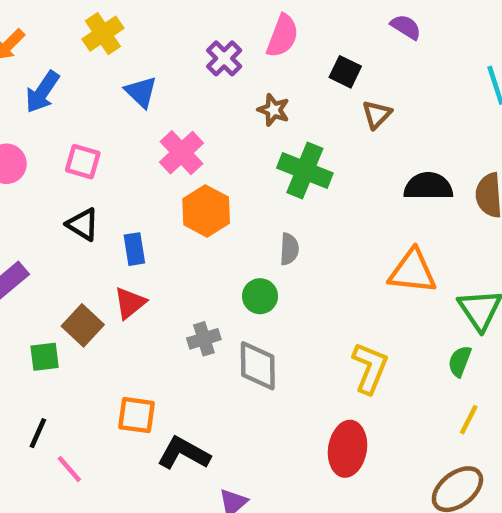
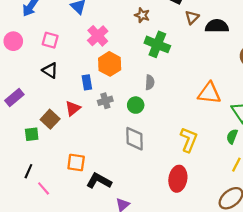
black semicircle: (428, 186) -> (217, 26), moved
blue rectangle: (134, 249) -> (87, 82), moved
gray cross: (204, 339) -> (105, 101), moved

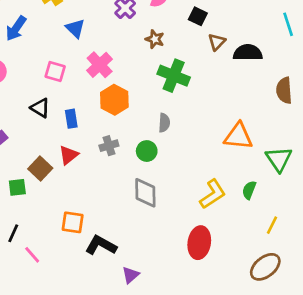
pink square: (50, 40) -> (55, 72), moved
blue rectangle: (87, 82) -> (71, 119), moved
green semicircle: (232, 136) -> (249, 190), moved
yellow L-shape: (189, 140) -> (213, 194), turned 35

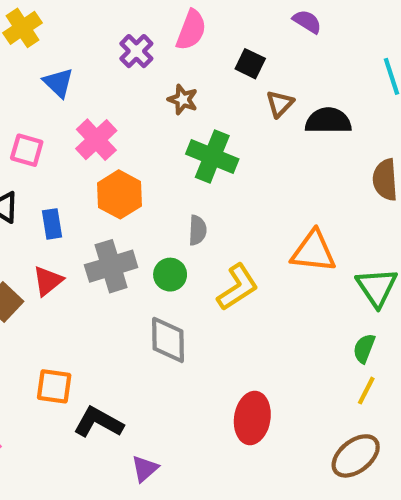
gray cross: (109, 146) -> (111, 266), size x1.6
green semicircle: (249, 190) -> (364, 348), moved
yellow L-shape: (213, 194) -> (238, 287), moved

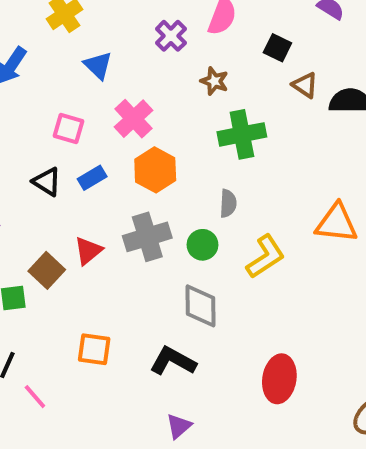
brown triangle: (280, 104) -> (305, 85), turned -40
green cross: (212, 157) -> (242, 134), turned -33
blue rectangle: (52, 224) -> (92, 178), moved, turned 68
black L-shape: (98, 422) -> (173, 361), moved

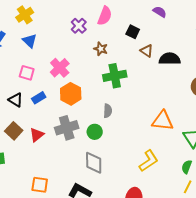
blue triangle: (98, 65) -> (30, 41), moved
yellow L-shape: (266, 257) -> (149, 161), moved
brown square: (47, 270) -> (14, 131), moved

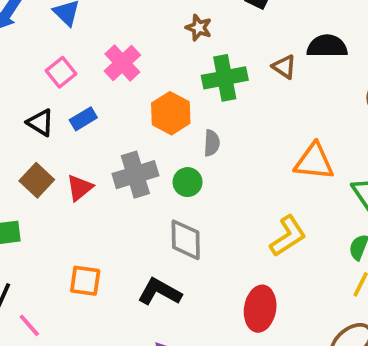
brown triangle: (147, 51) -> (284, 67), moved
pink square: (27, 73) -> (61, 72), turned 35
orange hexagon: (71, 94) -> (171, 113), moved

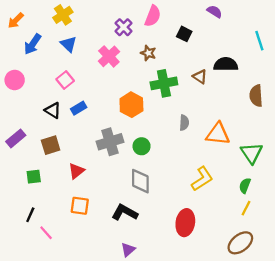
pink cross: (122, 63) -> (109, 56), moved
gray semicircle: (212, 143) -> (184, 123), moved
brown square: (37, 180) -> (51, 145), turned 30
red triangle: (80, 188) -> (76, 171), moved

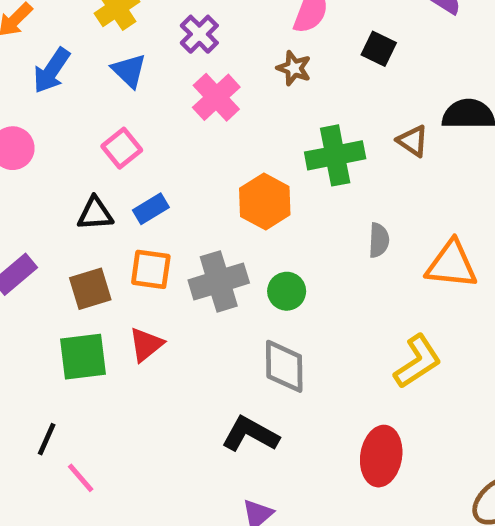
purple cross: (124, 27) -> (199, 34), moved
brown star: (148, 53) -> (294, 68), moved
black triangle: (53, 110) -> (95, 214), turned -36
green square: (34, 177) -> (83, 357), moved, size x1.5
orange square: (80, 206) -> (151, 269), moved

